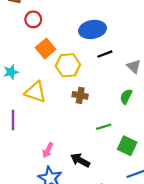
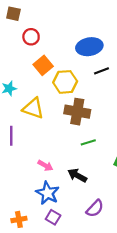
brown cross: (80, 95) -> (77, 112), size x1.6
green line: (104, 127) -> (88, 142), moved
pink arrow: (48, 150) -> (45, 166), turned -88

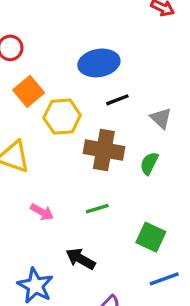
brown cross: (77, 112) -> (104, 150), moved
pink arrow: (45, 166) -> (42, 212), moved

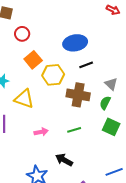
gray triangle: (161, 118) -> (111, 84), moved
pink arrow: (42, 212) -> (41, 132), turned -40
green square: (151, 237) -> (111, 127), moved

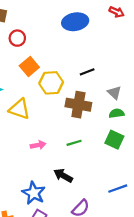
blue ellipse: (75, 43) -> (75, 22), moved
green semicircle: (105, 103) -> (117, 113), moved, turned 56

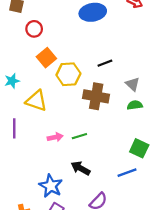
green square: (114, 140) -> (139, 148), moved
green line: (74, 143) -> (79, 136), moved
blue line: (118, 189) -> (127, 173), moved

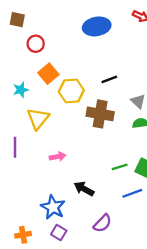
cyan star: (12, 81) -> (21, 90), moved
yellow triangle: (36, 101) -> (38, 119), turned 50
green line: (79, 136) -> (120, 167), moved

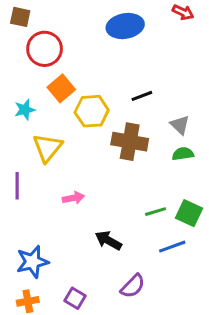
red circle: (36, 44) -> (45, 49), size x1.5
blue star: (53, 207) -> (32, 262), moved, turned 30

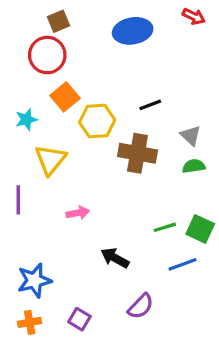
brown square: (20, 17) -> (59, 21), moved, turned -35

